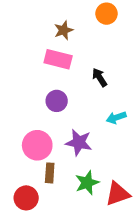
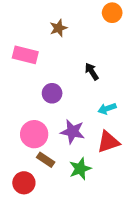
orange circle: (107, 14) -> (112, 13), moved
pink rectangle: (58, 59) -> (25, 55), moved
brown rectangle: (50, 173) -> (46, 160), turned -60
red triangle: (118, 194) -> (108, 142), moved

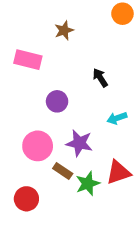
red triangle: (108, 142) -> (118, 172), moved
brown rectangle: (46, 160) -> (63, 171), moved

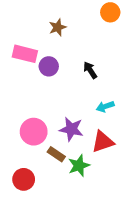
purple circle: (57, 101) -> (49, 66), moved
red triangle: (118, 172) -> (103, 142), moved

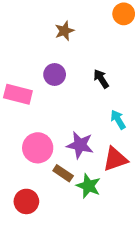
pink rectangle: (25, 54) -> (18, 94), moved
cyan arrow: (105, 107) -> (118, 120), turned 78
green star: (79, 166) -> (88, 186), turned -30

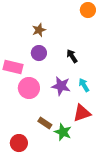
brown star: (64, 31) -> (39, 30), moved
purple star: (80, 145) -> (61, 86), moved
pink circle: (38, 148) -> (29, 88), moved

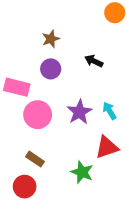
black arrow: (72, 56) -> (94, 61), moved, turned -32
purple star: (61, 86) -> (79, 112), turned 30
brown rectangle: (45, 123) -> (35, 159), moved

